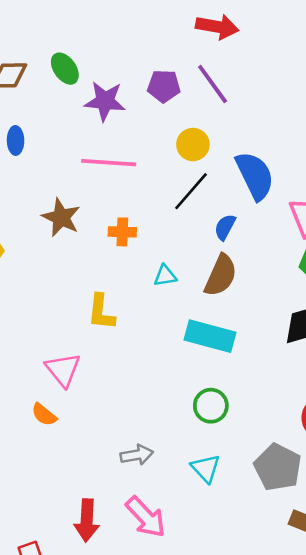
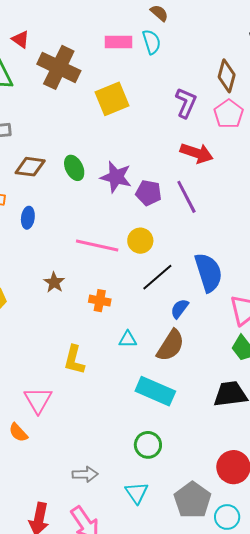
purple star: (105, 101) -> (116, 177), moved
yellow circle: (193, 145) -> (140, 241), moved
brown star: (61, 218) -> (54, 282), size x0.7

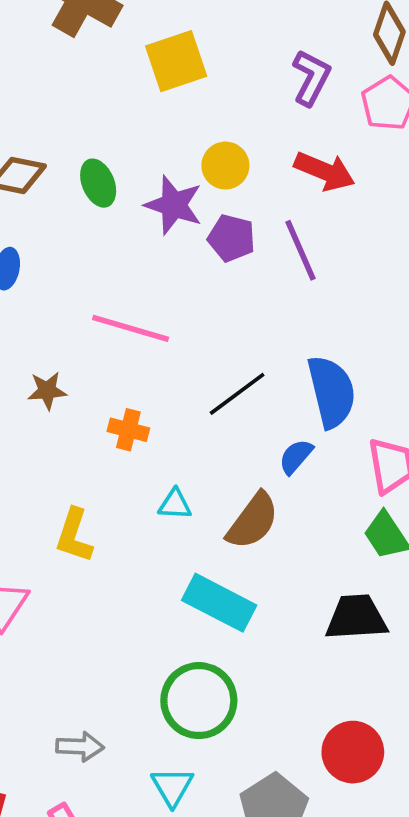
yellow circle: (140, 241) -> (225, 166), moved
brown star: (54, 282) -> (47, 391), turned 30
blue semicircle: (180, 309) -> (296, 457), moved
green circle: (148, 445) -> (199, 701), size x1.5

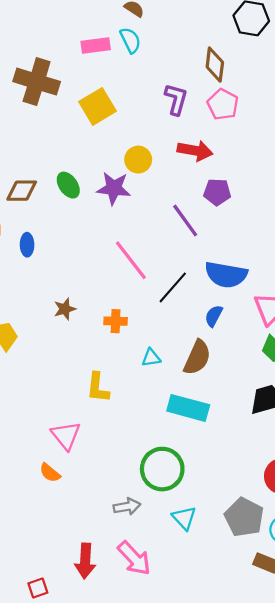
purple pentagon: (231, 238) -> (217, 192), moved
purple line: (301, 250) -> (185, 221), moved
pink line: (131, 328) -> (131, 260), moved, turned 48
blue semicircle: (331, 392) -> (226, 275), turned 126
green circle: (199, 701) -> (162, 469), moved

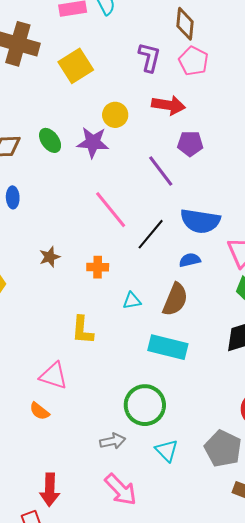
blue semicircle: (214, 316) -> (190, 260), turned 50
pink triangle: (66, 435) -> (54, 376), turned -32
red arrow: (85, 561) -> (50, 490), moved

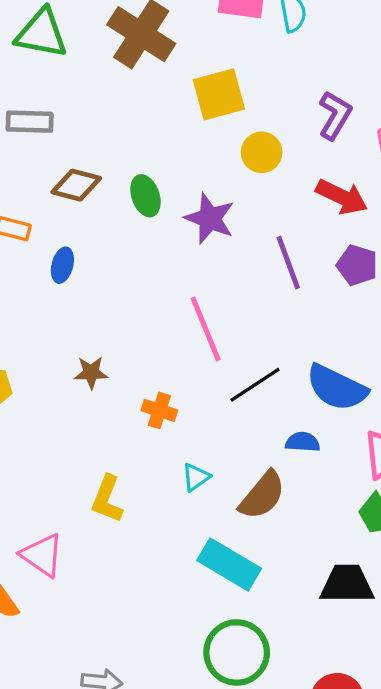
yellow circle: (115, 115) -> (262, 152), moved
purple line: (161, 171) -> (288, 263), moved
cyan triangle: (132, 301) -> (196, 477), turned -42
green circle: (145, 405) -> (237, 652), moved

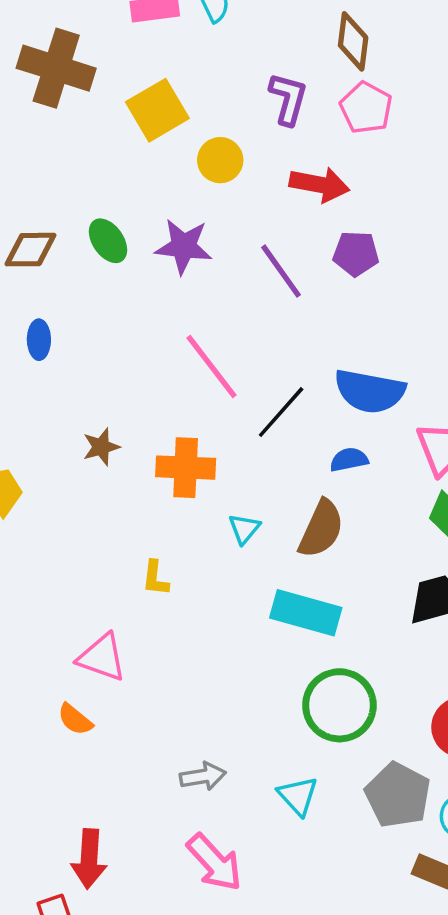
orange cross: (159, 410) -> (186, 468), size x1.5
yellow L-shape: (107, 499) -> (155, 578), size x0.7

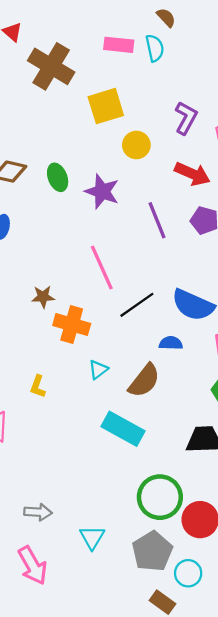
brown star: (101, 447) -> (43, 297), moved
green circle: (339, 705) -> (160, 497), moved

